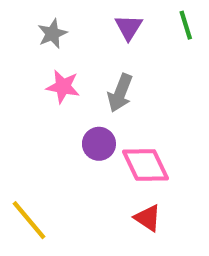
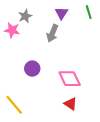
pink star: (63, 87) -> (12, 30), moved
gray arrow: (120, 93) -> (52, 33), moved
purple circle: (99, 144) -> (32, 69), moved

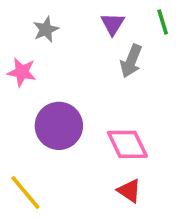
pink star: (12, 30) -> (22, 72), moved
gray arrow: (52, 33) -> (131, 61), moved
purple circle: (32, 69) -> (59, 126), size x1.6

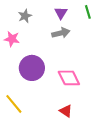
gray arrow: (131, 61) -> (61, 33), moved, turned -126
red triangle: (129, 191) -> (66, 111), moved

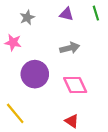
purple triangle: (61, 13) -> (66, 14), turned -48
gray arrow: (61, 33) -> (70, 48), moved

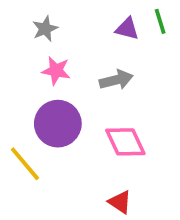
purple triangle: (66, 14) -> (127, 29), moved
pink star: (13, 43) -> (56, 71), moved
yellow line: (15, 113) -> (25, 164), moved

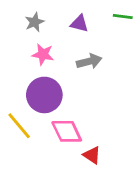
green line: (160, 21) -> (123, 17), turned -66
purple triangle: (127, 29) -> (79, 24), moved
pink diamond: (125, 142) -> (67, 131), moved

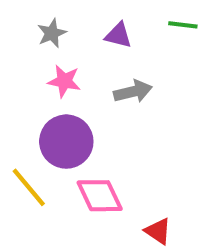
red triangle: (92, 155) -> (158, 231), moved

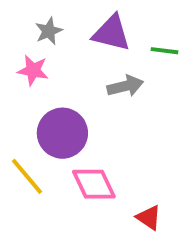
green line: (183, 25) -> (164, 51), moved
purple triangle: (118, 35) -> (111, 33), size x1.5
pink star: (64, 81) -> (33, 70), moved

